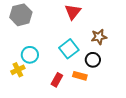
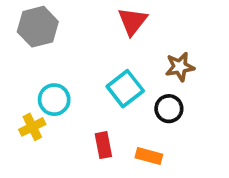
orange rectangle: (80, 76) -> (149, 156), moved
red rectangle: (57, 80) -> (103, 145), turned -40

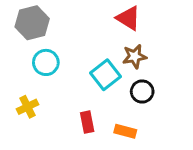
red triangle: (132, 21) -> (128, 18), moved, turned -36
brown star: (180, 67) -> (135, 56), moved
cyan circle: (54, 100) -> (46, 62), moved

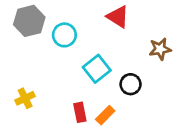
brown star: (135, 56) -> (160, 49), moved
cyan circle: (46, 62) -> (64, 35), moved
orange rectangle: (125, 131) -> (105, 115), moved, turned -60

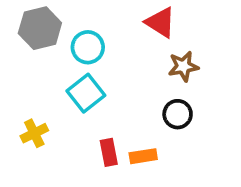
brown star: (160, 49) -> (183, 66), moved
cyan square: (97, 69) -> (86, 93), moved
orange rectangle: (105, 115) -> (143, 156), turned 36

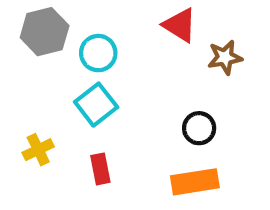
brown star: (183, 66) -> (225, 57), moved
red rectangle: (109, 152) -> (100, 169), moved
orange rectangle: (143, 156) -> (195, 182), moved, size x1.5

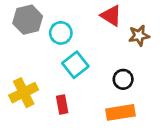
cyan square: (96, 105) -> (75, 65), moved
yellow cross: (38, 150) -> (24, 93), size x1.5

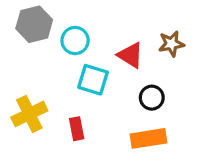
red triangle: (111, 16) -> (131, 55), moved
cyan square: (75, 65) -> (93, 80), turned -35

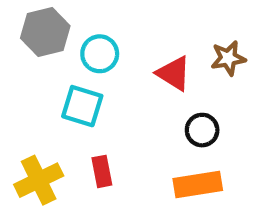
cyan square: (93, 80) -> (82, 106), moved
yellow cross: (29, 114) -> (39, 180), moved

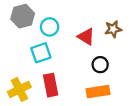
cyan square: (82, 106) -> (41, 53), turned -36
red rectangle: (102, 171) -> (51, 85), size x1.5

